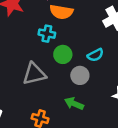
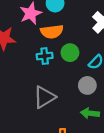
green circle: (63, 54) -> (70, 53), moved

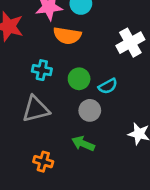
green circle: (70, 53) -> (79, 79), moved
cyan cross: (45, 56) -> (42, 70), moved

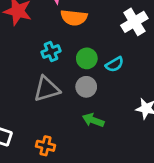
cyan cross: (42, 70) -> (51, 52), turned -30
gray circle: (90, 110) -> (86, 87), moved
orange cross: (43, 162) -> (45, 146), moved

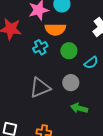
cyan cross: (51, 52) -> (40, 47), moved
green circle: (87, 58) -> (69, 51), moved

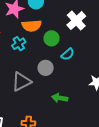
green circle: (69, 51) -> (52, 38), moved
gray circle: (71, 83) -> (46, 68), moved

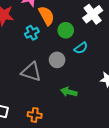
orange semicircle: (32, 26) -> (46, 16), turned -120
gray triangle: (21, 82) -> (31, 72), turned 40

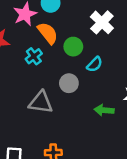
green arrow: (69, 92) -> (104, 110), moved

